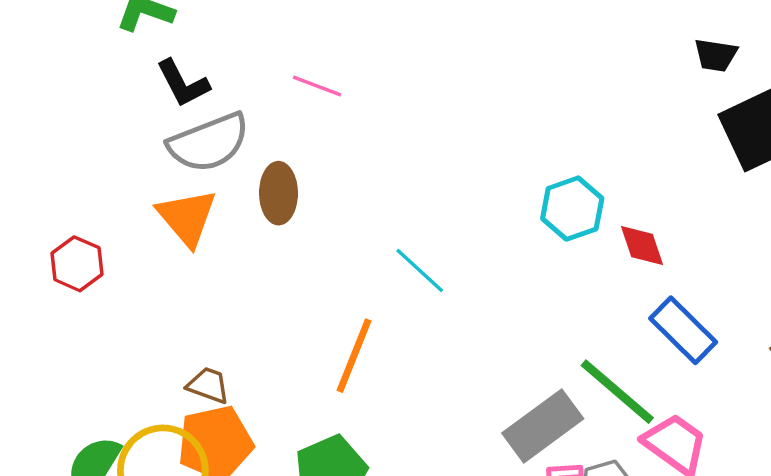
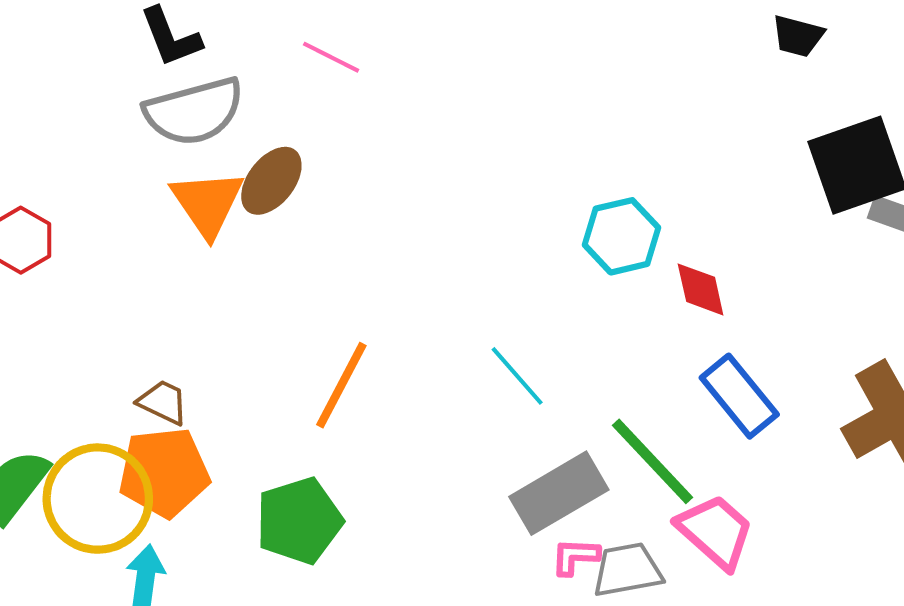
black trapezoid: (716, 55) -> (798, 36), moved
brown ellipse: (278, 193) -> (271, 181), turned 32
orange triangle: (187, 217) -> (207, 203), moved
cyan line: (420, 270) -> (517, 376), moved

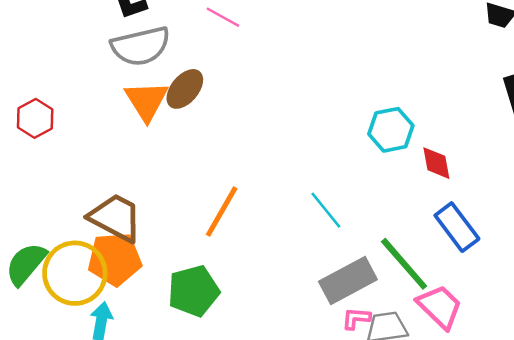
brown trapezoid: (163, 402) -> (116, 218), size x1.8

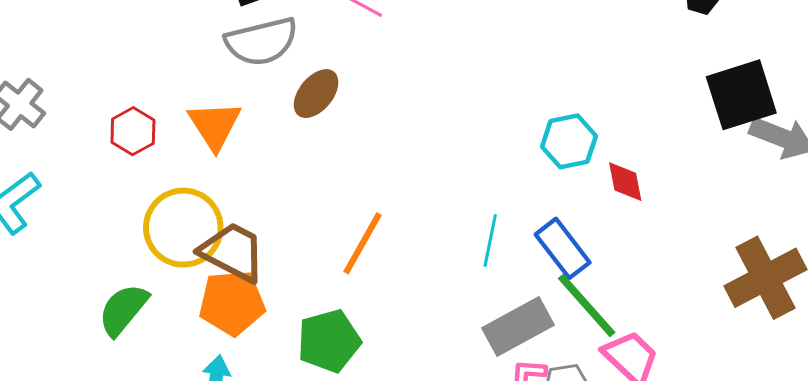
orange triangle: (146, 101) -> (215, 125), moved
cyan line: (326, 210) -> (490, 240), turned 51
blue rectangle: (457, 227) -> (563, 248), moved
yellow circle: (75, 273) -> (183, 228), moved

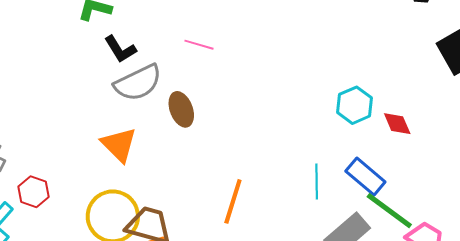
brown ellipse: (316, 94) -> (181, 109), turned -48
red hexagon: (133, 131) -> (34, 192), moved

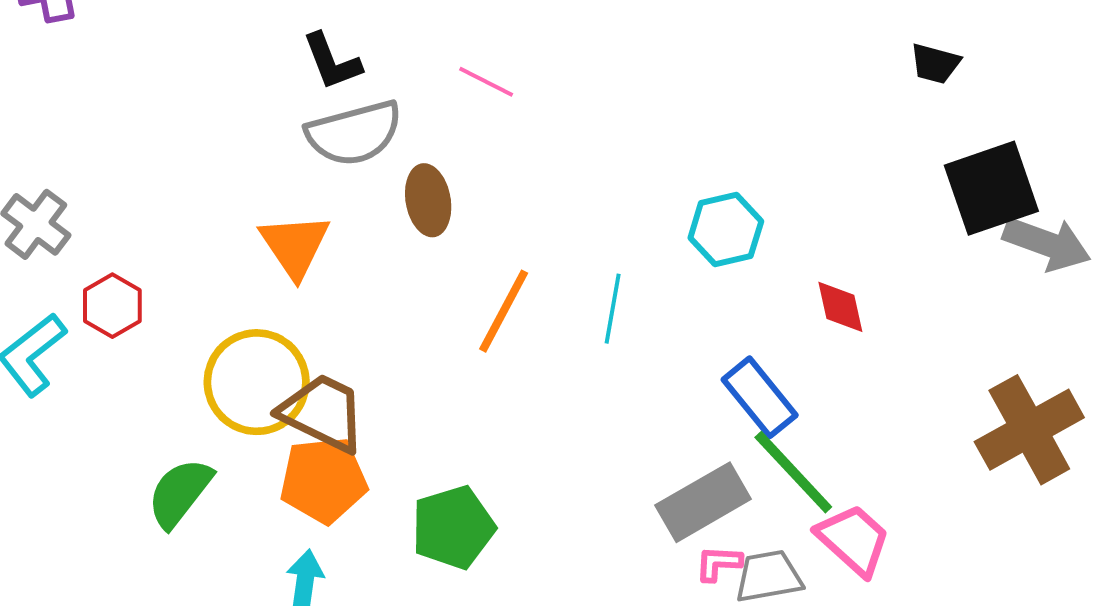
cyan hexagon: (355, 105) -> (726, 230), moved
cyan line: (317, 182) -> (613, 309), moved
orange line: (233, 201) -> (504, 311), moved

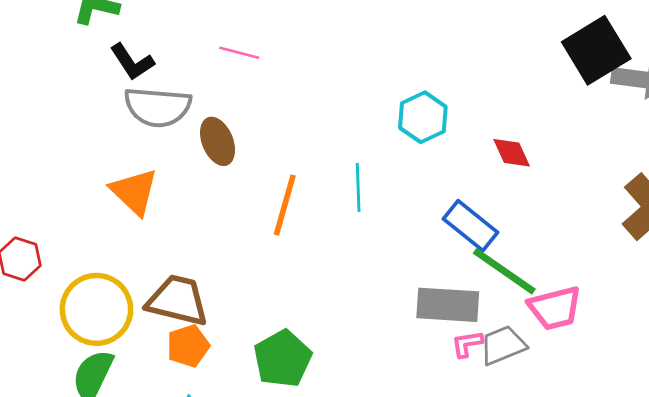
gray semicircle: (354, 133) -> (158, 107), turned 32
yellow circle: (257, 382) -> (96, 309), moved
orange pentagon: (324, 480) -> (188, 346), size x0.7
gray rectangle: (703, 502) -> (448, 305), turned 46
pink trapezoid: (853, 540) -> (555, 308), turned 136

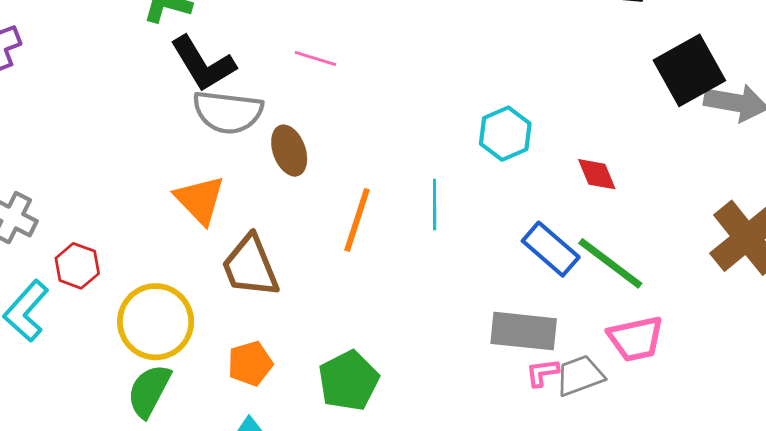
black L-shape: (132, 62) -> (203, 64), size x1.4
green line: (504, 271) -> (610, 263), moved
brown trapezoid: (178, 300) -> (250, 266), moved, turned -128

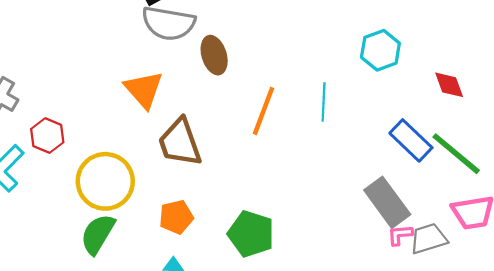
gray rectangle: (524, 331) -> (387, 202), turned 45
green pentagon: (349, 381) -> (251, 234), turned -30

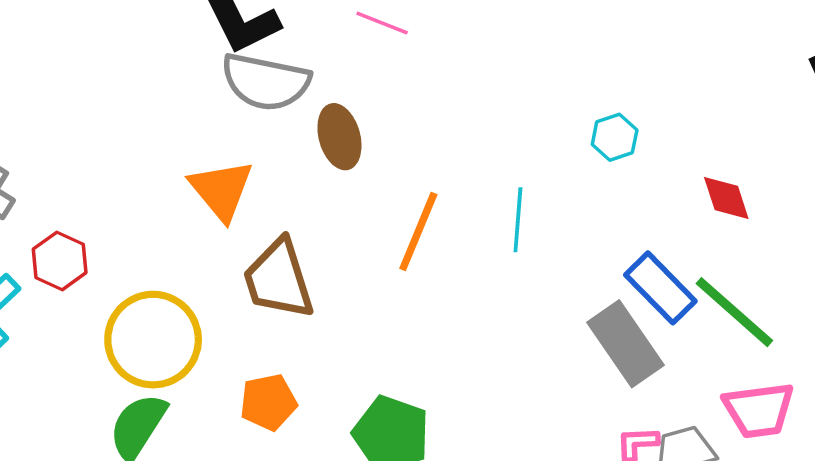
cyan hexagon: (380, 50) -> (615, 137), size x0.7
gray rectangle: (387, 202) -> (625, 344), moved

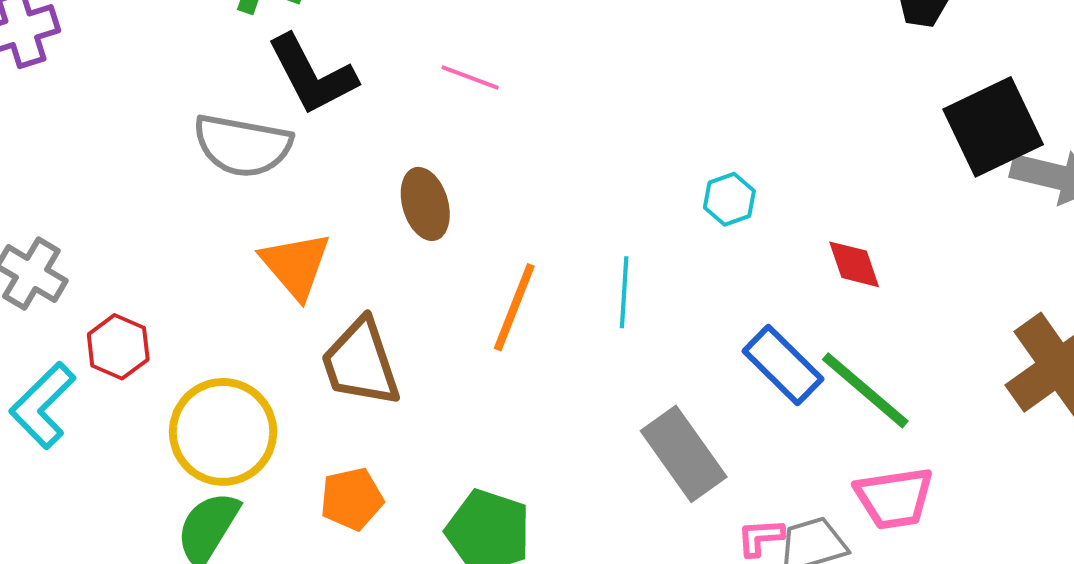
gray semicircle: (266, 82) -> (243, 145), moved
gray rectangle: (625, 344) -> (684, 454), moved

